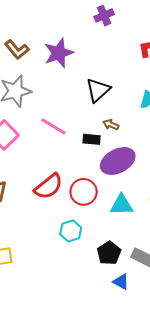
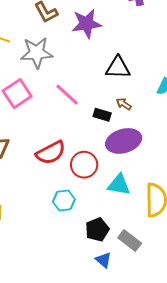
black triangle: (98, 90) -> (118, 68), turned 32

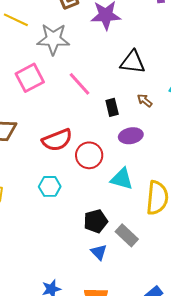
brown arrow: (124, 104) -> (145, 100), moved
black rectangle: (102, 115) -> (112, 107), turned 54
purple ellipse: (124, 141) -> (131, 136), size x0.7
cyan hexagon: (64, 201) -> (50, 186), moved

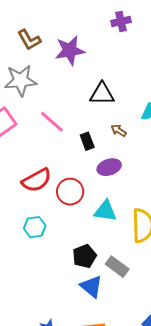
blue triangle: (99, 252) -> (91, 286), size x1.4

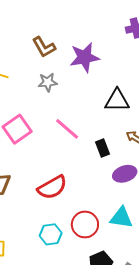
gray star: (21, 80) -> (48, 82), moved, size x0.6
red circle: (70, 192) -> (85, 224), moved

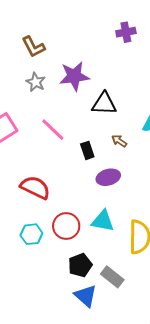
purple star: (85, 57) -> (74, 76), moved
gray star: (48, 82) -> (36, 82), turned 30
red semicircle: (52, 187) -> (35, 187), turned -128

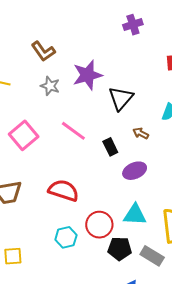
black triangle: (104, 104) -> (121, 98), turned -44
black pentagon: (80, 265) -> (120, 249), moved, turned 30
gray rectangle: (112, 277) -> (152, 256), moved

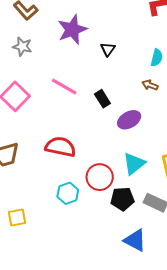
gray star: (50, 86) -> (22, 47), moved
black triangle: (121, 98) -> (108, 49), size x0.6
brown arrow: (141, 133) -> (150, 85), moved
cyan triangle: (135, 215) -> (134, 164), turned -35

